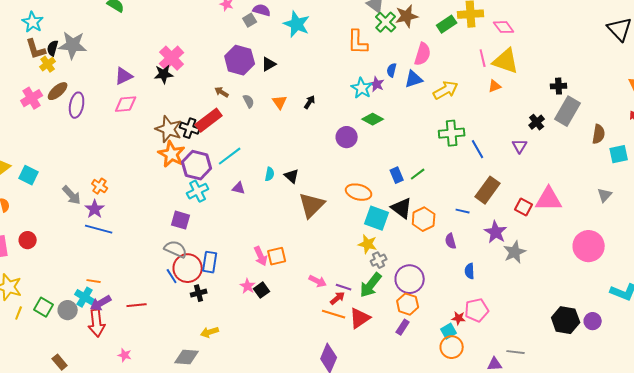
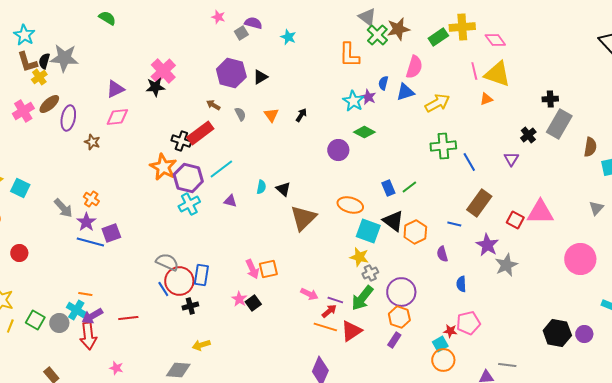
cyan star: (297, 24) -> (288, 37), size x0.6
brown star: (169, 129) -> (92, 142), moved, size x0.6
purple square: (181, 220) -> (111, 233), moved, turned -36

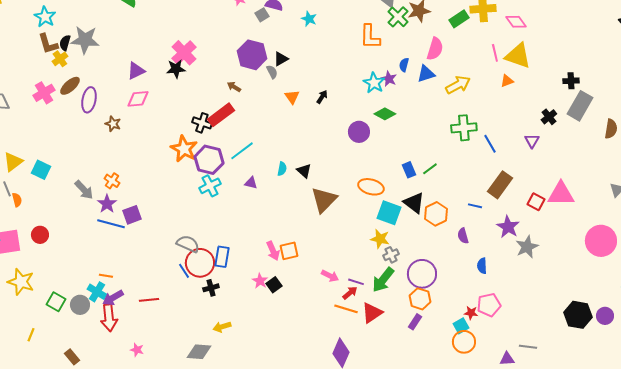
gray semicircle: (240, 114) -> (272, 72), moved
yellow line: (10, 326) -> (31, 335), moved

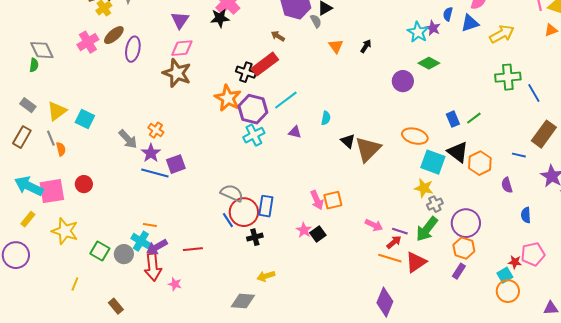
purple triangle: (136, 71) -> (180, 20), turned -30
brown star: (113, 124) -> (177, 73), moved, size x1.8
black triangle: (304, 171) -> (348, 141), moved
pink star: (137, 350) -> (175, 284), moved

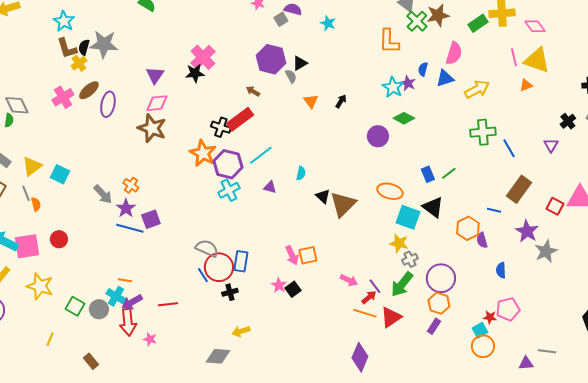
orange hexagon: (480, 163) -> (468, 228), moved
purple line: (400, 231) -> (375, 286), turned 35

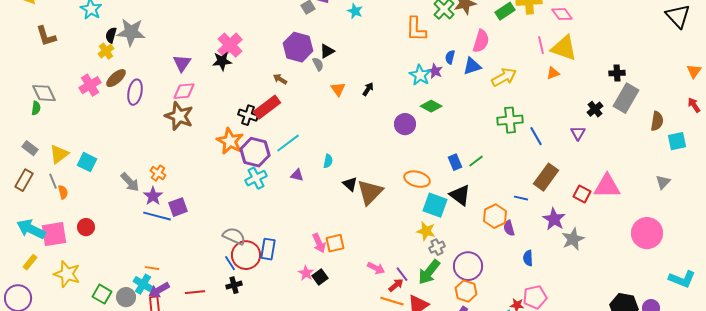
brown L-shape: (67, 48) -> (46, 36), moved
black cross: (230, 292) -> (234, 285), moved

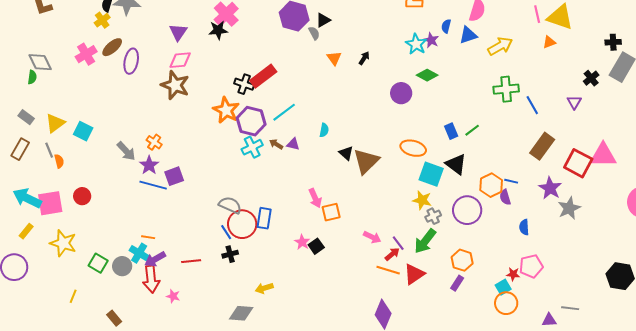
brown arrow: (280, 79) -> (276, 144), moved
red square: (582, 194) -> (578, 163), size x1.6
blue line: (521, 198) -> (511, 181), moved
pink arrow: (319, 243) -> (315, 198), moved
purple circle: (468, 266) -> (467, 210), moved

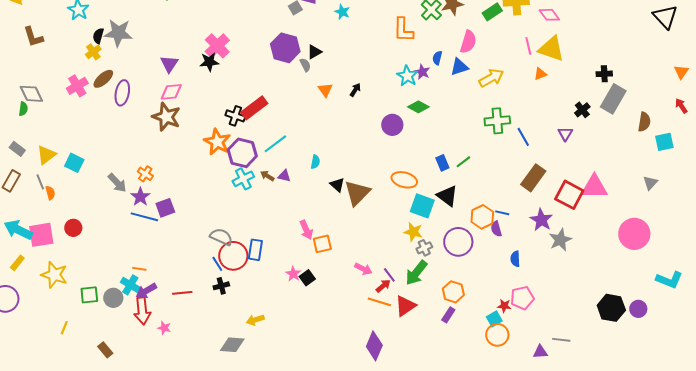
green square: (98, 263) -> (89, 295), turned -36

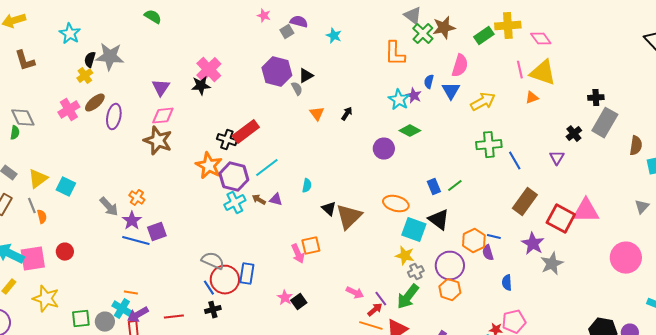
blue triangle: (459, 67) -> (451, 91), turned -42
orange square: (322, 244) -> (311, 246), moved
orange hexagon: (453, 292) -> (450, 290), moved

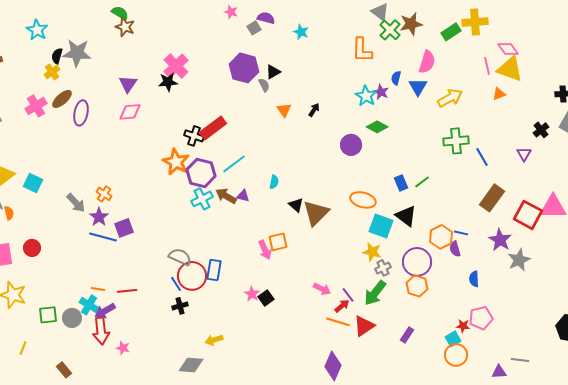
pink diamond: (541, 39) -> (508, 49), moved
brown star: (158, 141) -> (125, 27), moved, size x0.7
brown arrow: (259, 200) -> (226, 196), size x1.5
red line: (174, 317) -> (127, 291), moved

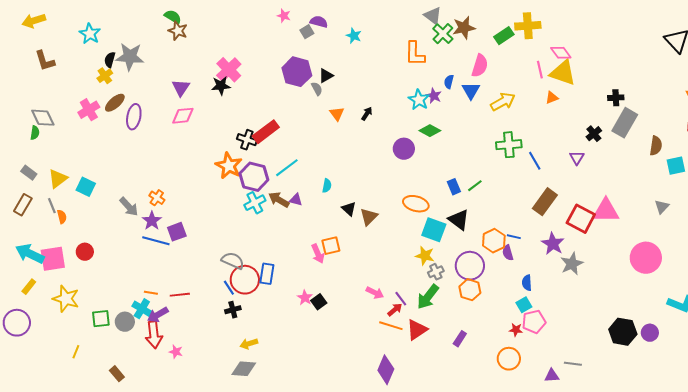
brown triangle: (316, 213) -> (369, 217), size x0.7
cyan square: (453, 339) -> (524, 305), moved
yellow arrow: (214, 340) -> (249, 344), moved

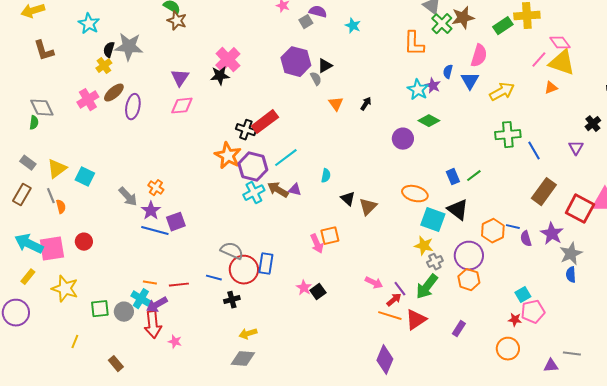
pink line: (540, 70) -> (539, 60), turned 54
purple semicircle: (508, 253) -> (526, 239), moved
blue semicircle: (527, 283) -> (571, 275), moved
blue line: (229, 288) -> (214, 278), moved, turned -42

